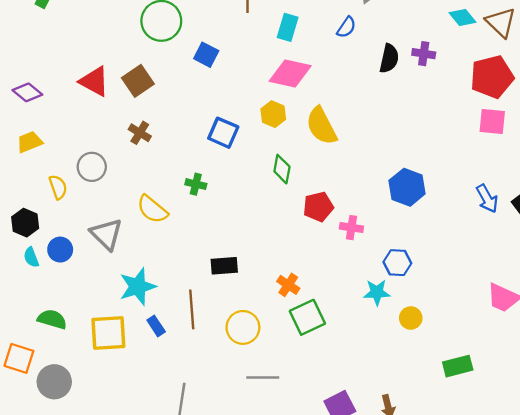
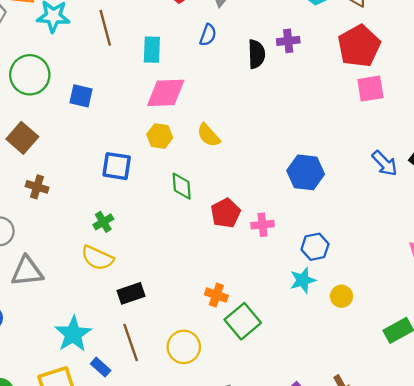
yellow semicircle: (321, 126) -> (209, 135), size x0.7
green cross: (196, 184) -> (103, 222), turned -30
yellow semicircle: (152, 209) -> (97, 258), moved
gray triangle: (106, 234) -> (27, 271), moved, turned -36
black rectangle: (224, 266) -> (131, 293), moved

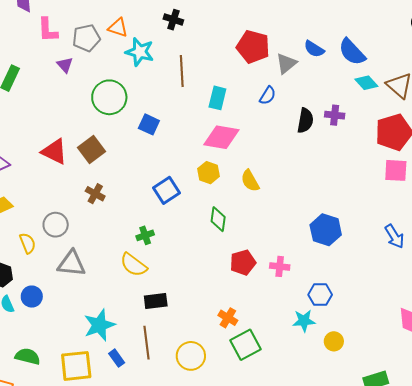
blue square: (117, 166) -> (166, 190), turned 36
red pentagon: (226, 213) -> (243, 263), moved

